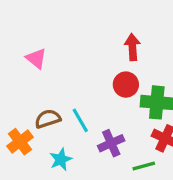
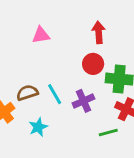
pink triangle: (36, 58) -> (41, 35), moved, turned -48
purple cross: (111, 143) -> (83, 101), moved

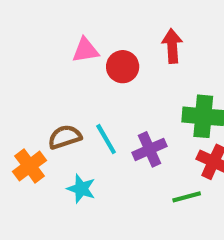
red circle: (93, 64) -> (123, 67), moved
cyan star: (38, 127) -> (81, 189), turned -30

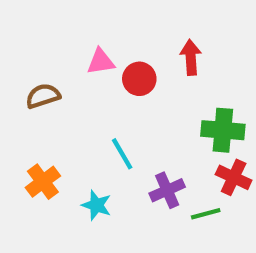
brown semicircle: (65, 137) -> (43, 96), moved
purple cross: (149, 149) -> (167, 190), moved

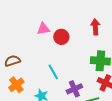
red arrow: (191, 57) -> (95, 27), moved
brown semicircle: (43, 96) -> (12, 61), moved

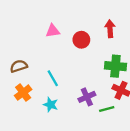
red circle: (61, 37) -> (81, 40), moved
cyan line: (53, 72) -> (53, 78), moved

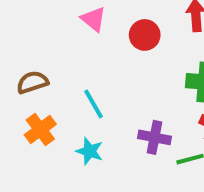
pink triangle: (53, 31) -> (93, 19), turned 48
purple cross: (87, 97) -> (155, 137), turned 35

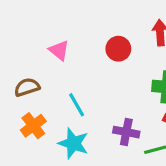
pink triangle: (93, 19) -> (59, 50), moved
cyan star: (90, 151) -> (73, 143), size x1.4

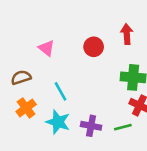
purple cross: (126, 132) -> (91, 126), moved

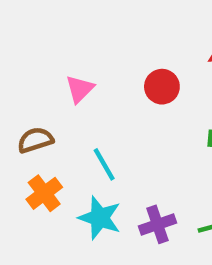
pink triangle: (46, 48) -> (80, 89), turned 36
purple cross: (91, 126) -> (158, 224), turned -30

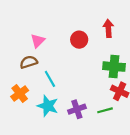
brown semicircle: (35, 140) -> (29, 62), moved

